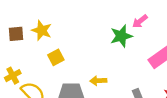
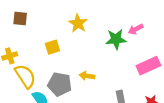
yellow star: (42, 30) -> (78, 23), moved

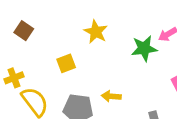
brown square: (20, 19) -> (24, 31), turned 32

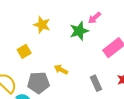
yellow arrow: (111, 96) -> (61, 70), turned 32

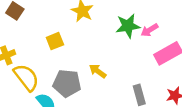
pink arrow: (94, 18) -> (149, 30), moved

